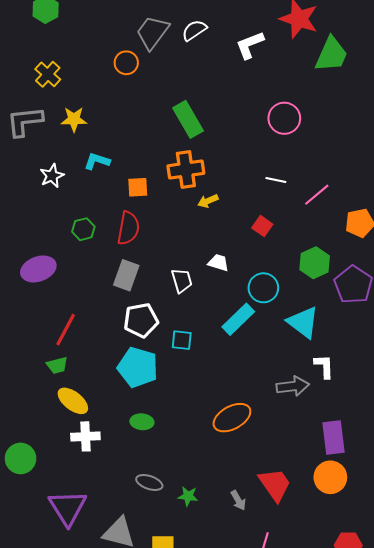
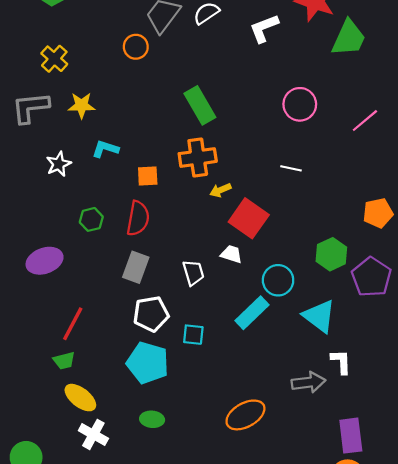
pink line: (317, 195) -> (365, 121), moved
red square: (262, 226) -> (249, 218), moved, size x1.8
white cross: (85, 436) -> (93, 434), turned 32

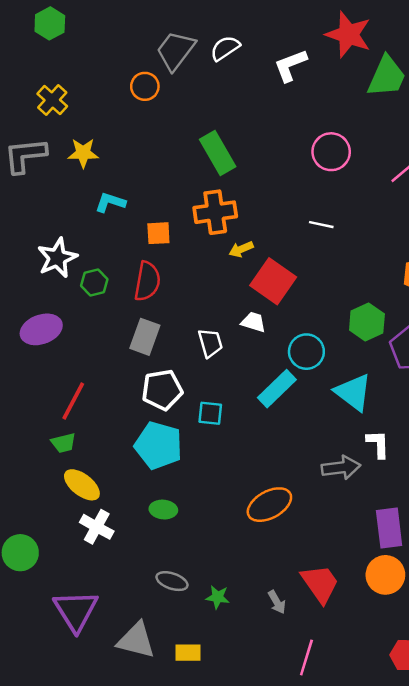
white star: (59, 164) -> (57, 258), moved, size x1.4

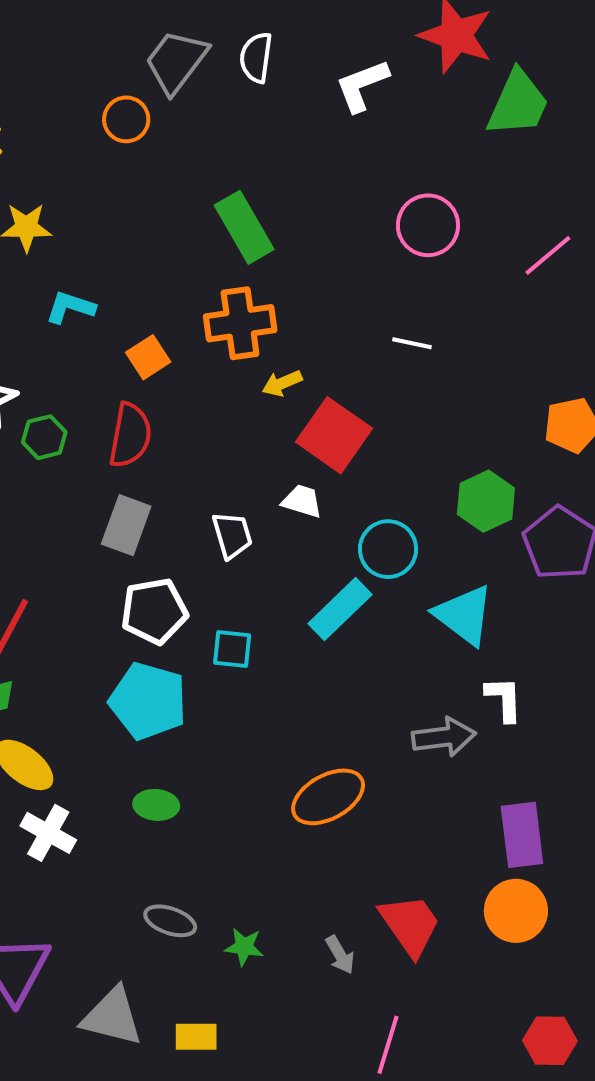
white semicircle: (225, 48) -> (256, 57), turned -48
orange square: (158, 233) -> (148, 357), turned -30

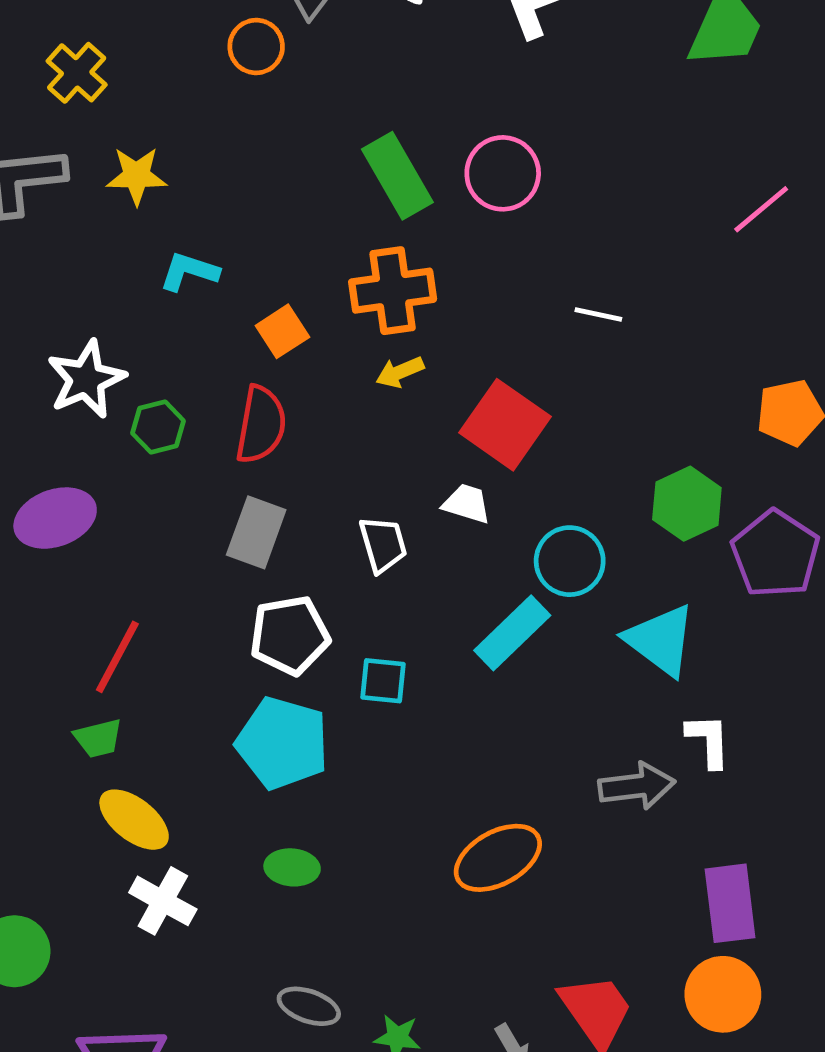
pink circle: (428, 225) -> (503, 173), moved
yellow arrow: (282, 383) -> (400, 372), moved

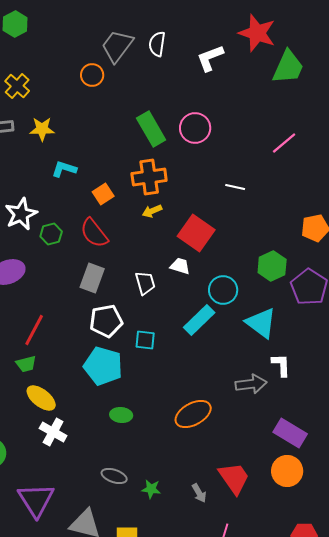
pink line: (761, 209) -> (284, 143), moved
red semicircle: (261, 425) -> (94, 233), turned 132
green ellipse: (292, 867) -> (121, 415), moved
purple rectangle: (730, 903) -> (290, 433), turned -52

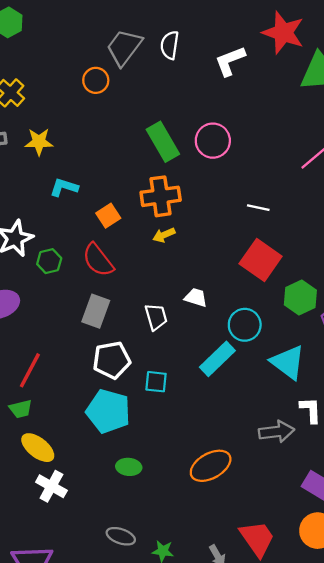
red square: (196, 233) -> (261, 260), moved

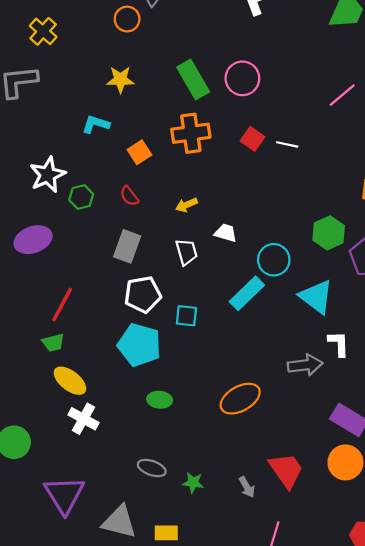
yellow star: (39, 142) -> (120, 79), moved
yellow arrow: (164, 235) -> (186, 205), moved
red semicircle: (98, 260) -> (129, 196), size x0.6
red square: (261, 260) -> (252, 139), moved, size x0.6

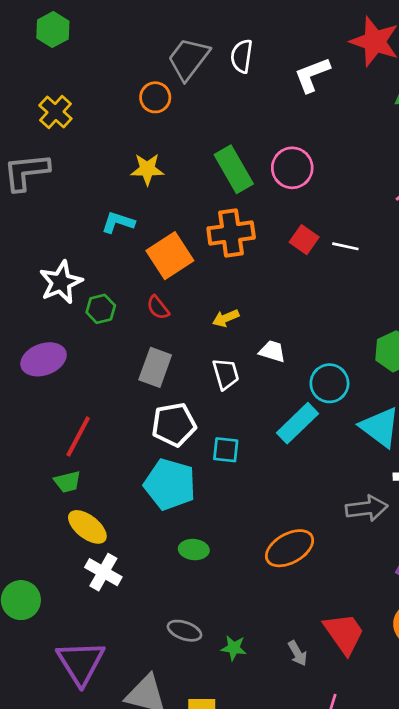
orange square: (139, 152) -> (170, 256), size x1.6

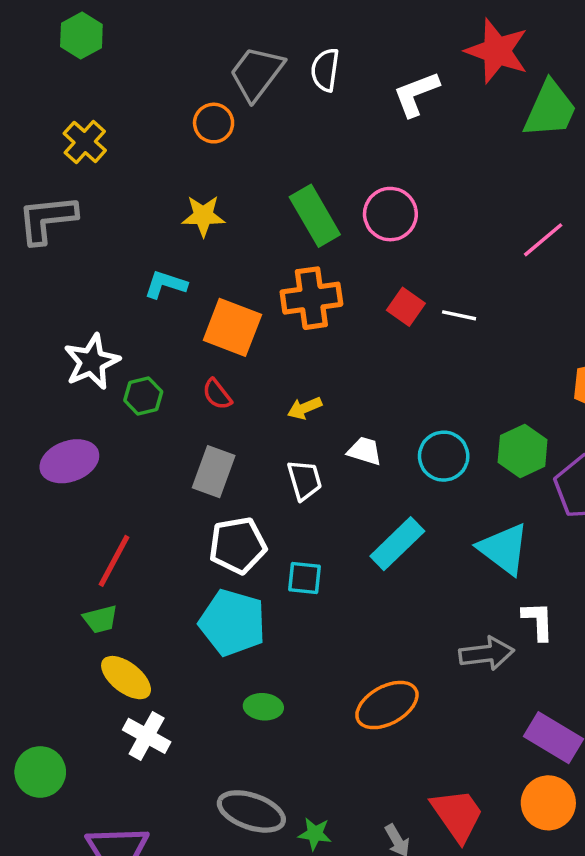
orange square: (170, 256) -> (232, 327), turned -36
cyan circle: (329, 383) -> (444, 456), moved
gray ellipse: (184, 631) -> (251, 811), size x1.5

